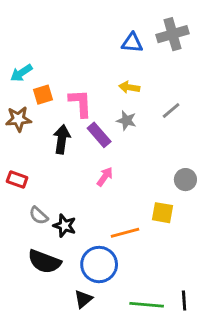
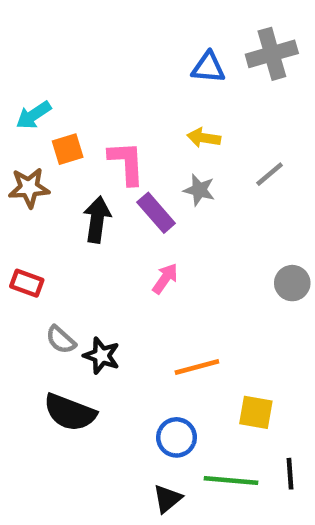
yellow square: (162, 213) -> (256, 412), moved
blue circle: (99, 264) -> (176, 437), moved, size x0.7
black triangle: (83, 299) -> (167, 499), moved

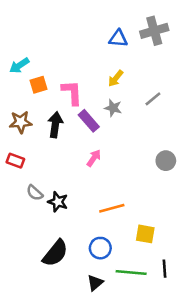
yellow arrow: (204, 138) -> (116, 78), turned -60
brown star: (29, 188) -> (21, 122), moved
black semicircle: (70, 412) -> (55, 253), moved, turned -72

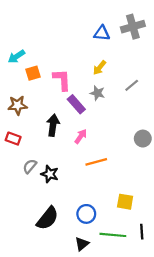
black arrow: (55, 125) -> (53, 125), moved
gray semicircle: (35, 193) -> (30, 166), turned 88
orange line: (112, 208) -> (96, 162), moved

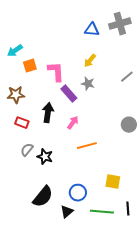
gray line: (132, 85) -> (127, 77), moved
red rectangle: (13, 139) -> (22, 123), moved
black triangle: (82, 244) -> (67, 212), moved

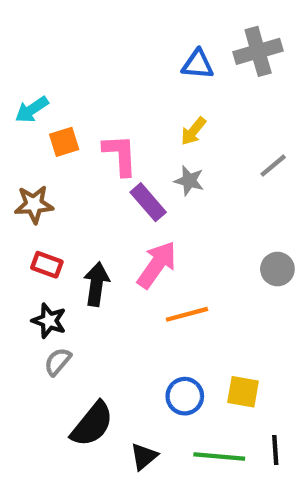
black arrow: (48, 113) -> (96, 284), moved
pink arrow: (73, 123) -> (157, 265), size x1.6
gray semicircle: (27, 150) -> (58, 362), moved
black star: (45, 157) -> (49, 321), moved
blue circle: (78, 193) -> (185, 396), moved

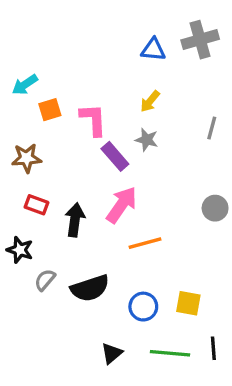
gray line: (273, 166) -> (212, 128), turned -35
black star: (49, 321) -> (20, 250), moved
black semicircle: (92, 424) -> (90, 288), moved, turned 33

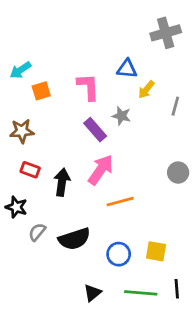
blue triangle: (153, 50) -> (127, 69), moved
yellow arrow: (150, 101) -> (146, 90), moved
pink L-shape: (93, 120) -> (88, 87), moved

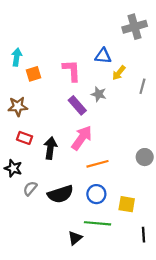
cyan arrow: (20, 70) -> (17, 57), turned 132
gray circle: (178, 173) -> (145, 157), moved
blue circle: (119, 254) -> (96, 194), moved
green line: (141, 293) -> (98, 223), moved

